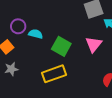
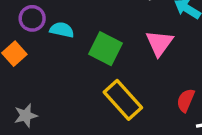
gray star: (11, 69) -> (26, 115), moved
yellow rectangle: (54, 74) -> (123, 100), moved, turned 70

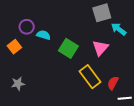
yellow rectangle: (123, 100) -> (90, 77), moved

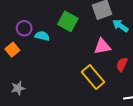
green square: (68, 48) -> (68, 21), moved
pink triangle: (100, 48) -> (102, 46), turned 42
red semicircle: (113, 83) -> (122, 64), moved

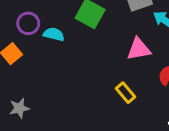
yellow rectangle: (93, 77) -> (126, 93), size x0.6

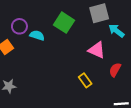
pink triangle: (139, 49) -> (97, 50), turned 30

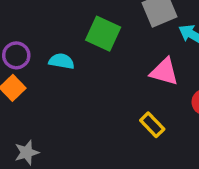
purple circle: (19, 26) -> (16, 55), moved

